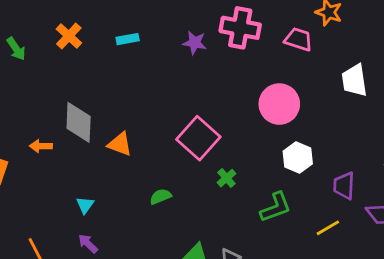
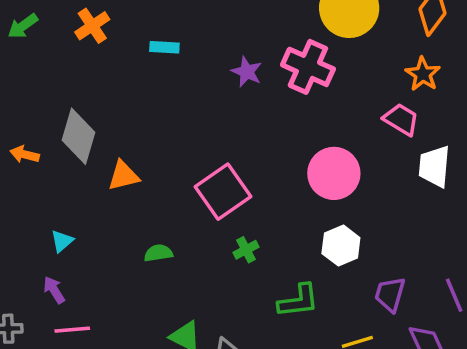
pink trapezoid: (298, 39) -> (401, 119), moved
green arrow: (16, 49) -> (23, 26), turned 75
orange triangle: (120, 144) -> (123, 176), turned -48

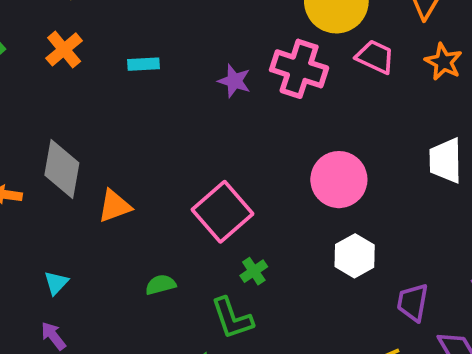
orange star: (423, 74) -> (443, 62), moved
pink trapezoid: (401, 119) -> (375, 57), moved
green L-shape: (298, 301) -> (232, 318), moved, turned 84

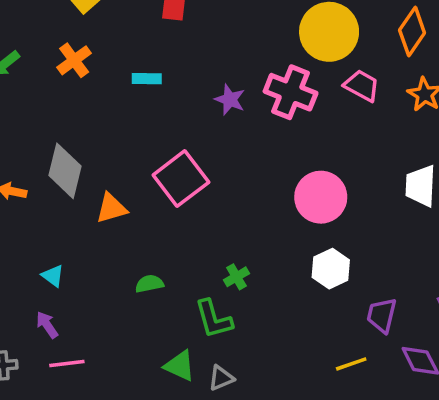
pink square: (223, 212) -> (181, 179), moved
cyan triangle: (56, 283) -> (53, 276), turned -40

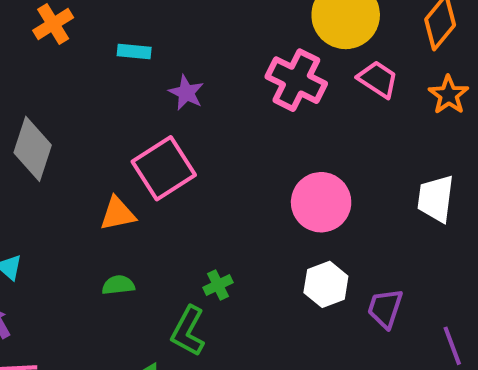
purple star: (230, 100) -> (186, 93), moved
orange triangle: (111, 208) -> (118, 214), moved
purple trapezoid: (382, 315) -> (385, 308), moved
green L-shape: (214, 319) -> (188, 331), turned 39

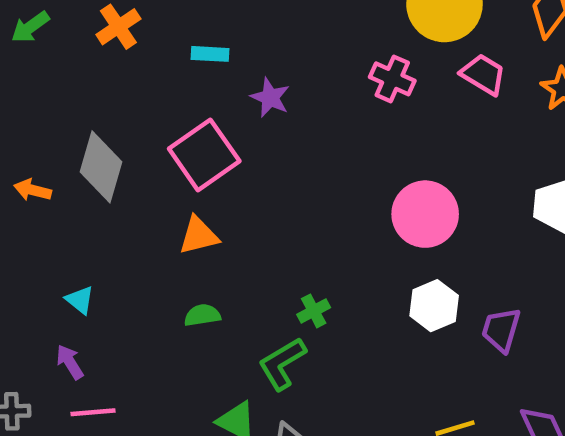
pink cross: (296, 80) -> (392, 79), size x0.7
pink square: (164, 168) -> (204, 155), moved
green L-shape: (188, 331) -> (282, 364), turned 33

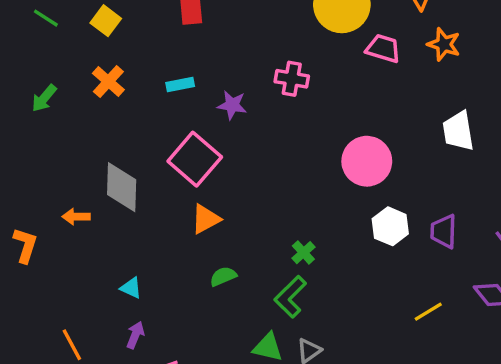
pink cross: (392, 79) -> (292, 79), moved
purple arrow: (70, 362) -> (135, 335), turned 68

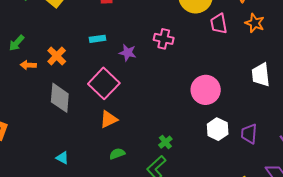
pink trapezoid: (383, 49) -> (219, 24), turned -120
orange cross: (108, 82) -> (57, 56), moved
orange arrow: (76, 217) -> (28, 65), moved

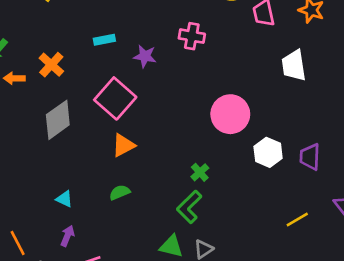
white trapezoid: (261, 75) -> (294, 65), moved
pink circle: (206, 90) -> (230, 114), moved
gray diamond: (60, 98) -> (58, 120), turned 52
green semicircle: (117, 154) -> (120, 192), moved

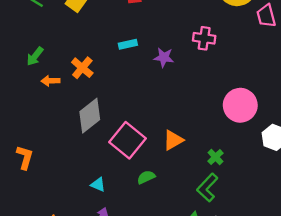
pink square: (115, 98) -> (127, 140), moved
orange triangle: (123, 145) -> (173, 140), moved

